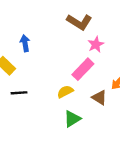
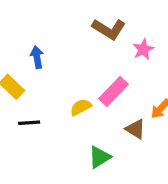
pink star: (96, 44) -> (143, 49), moved
yellow semicircle: (65, 92) -> (81, 107), moved

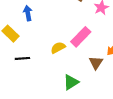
brown triangle: (135, 129) -> (96, 63), turned 32

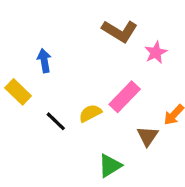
black line: (22, 58) -> (56, 121), moved, turned 48

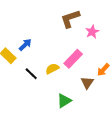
brown L-shape: (120, 31) -> (70, 19), turned 130
blue arrow: (44, 61) -> (25, 45), moved, turned 56

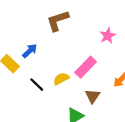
brown L-shape: (70, 19) -> (58, 21), moved
brown triangle: (87, 83) -> (93, 96), moved

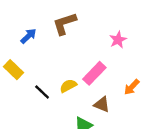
blue arrow: (30, 51) -> (28, 36), moved
brown triangle: (93, 96) -> (102, 104), turned -42

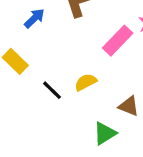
pink rectangle: (94, 73) -> (118, 41), moved

